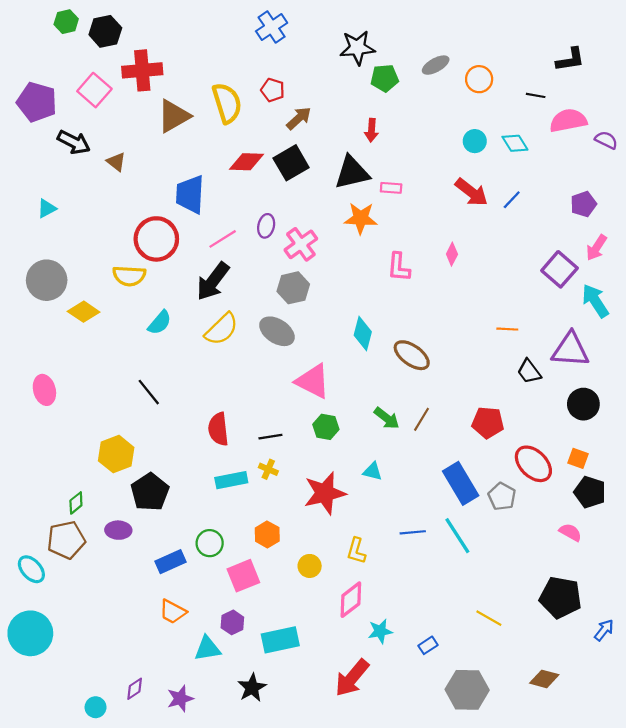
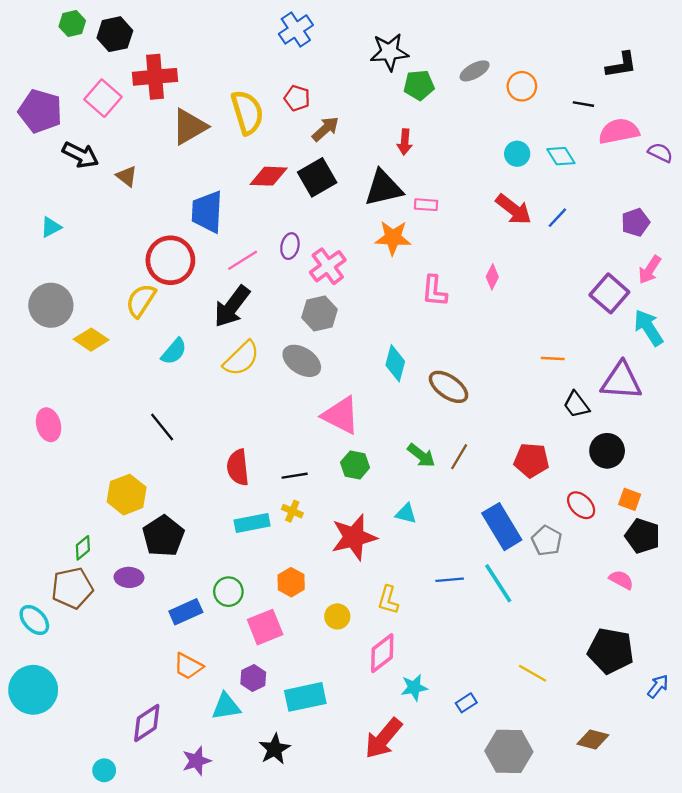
yellow semicircle: (129, 276) -> (141, 300), turned 120
black circle: (583, 404) -> (607, 451), moved
red ellipse: (533, 464) -> (581, 505), size x0.7
purple diamond: (135, 689) -> (147, 723), moved, size x1.6

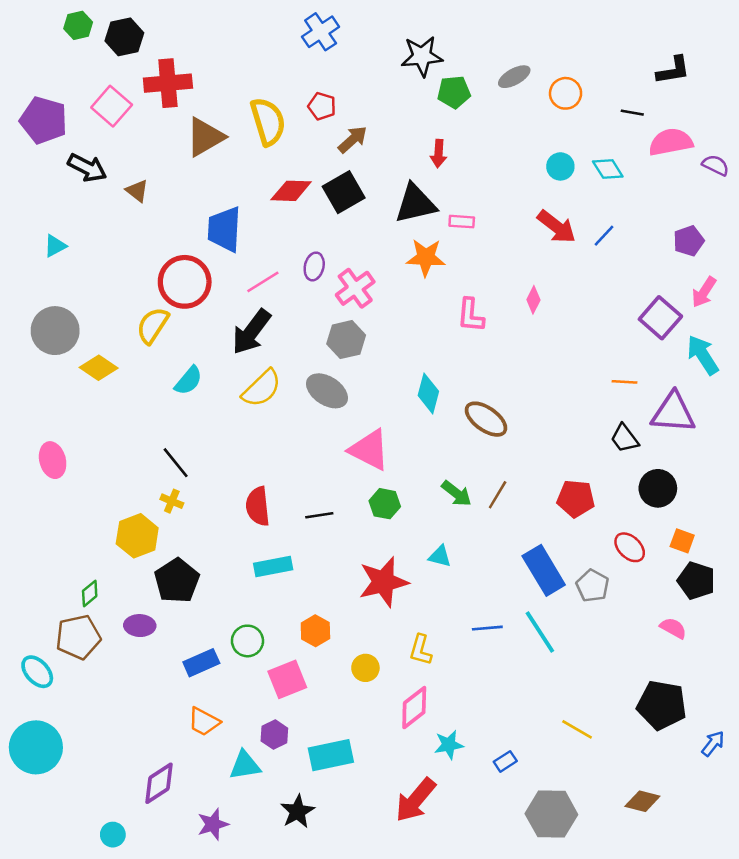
orange line: (553, 358) -> (625, 382), moved
yellow cross: (292, 511) -> (172, 501), moved

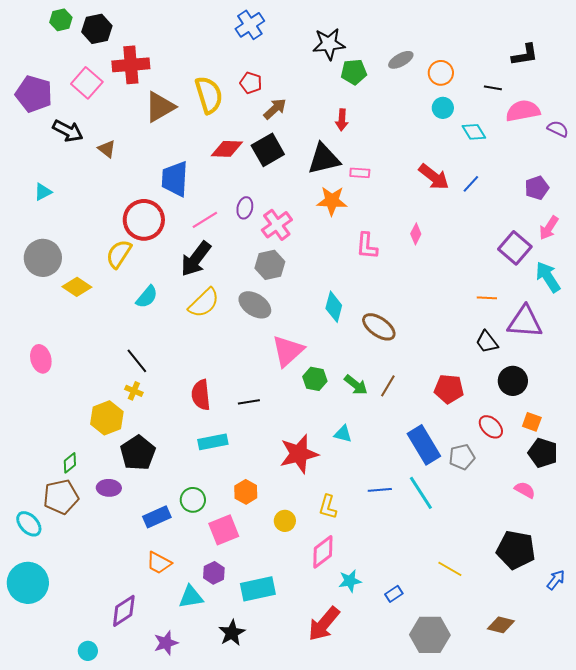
cyan circle: (560, 166) -> (443, 108), moved
pink triangle: (369, 450) -> (288, 351), turned 51
green hexagon: (385, 504) -> (315, 379), moved
gray pentagon: (592, 586) -> (462, 457), turned 30

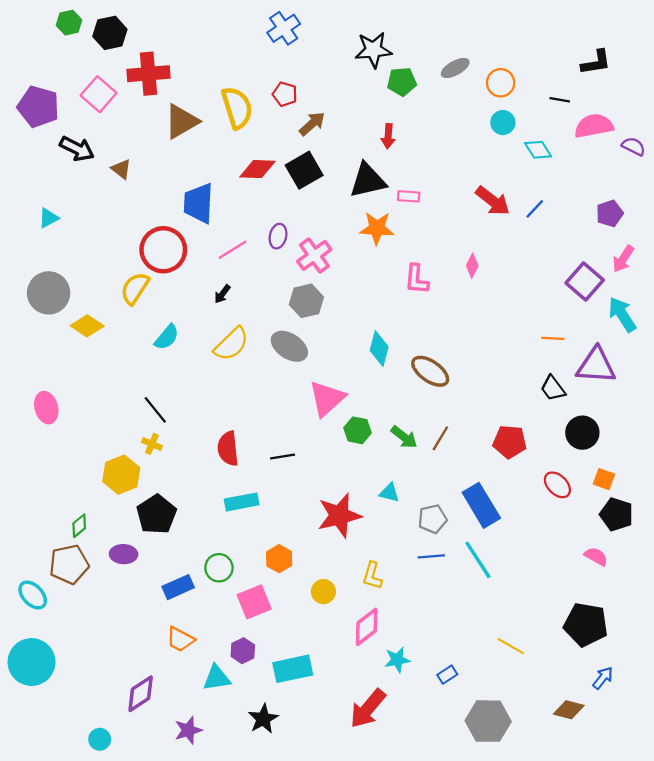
black arrow: (196, 259) -> (222, 294), size x0.5
gray pentagon: (462, 457) -> (432, 519), moved
blue arrow: (556, 580) -> (603, 678), moved

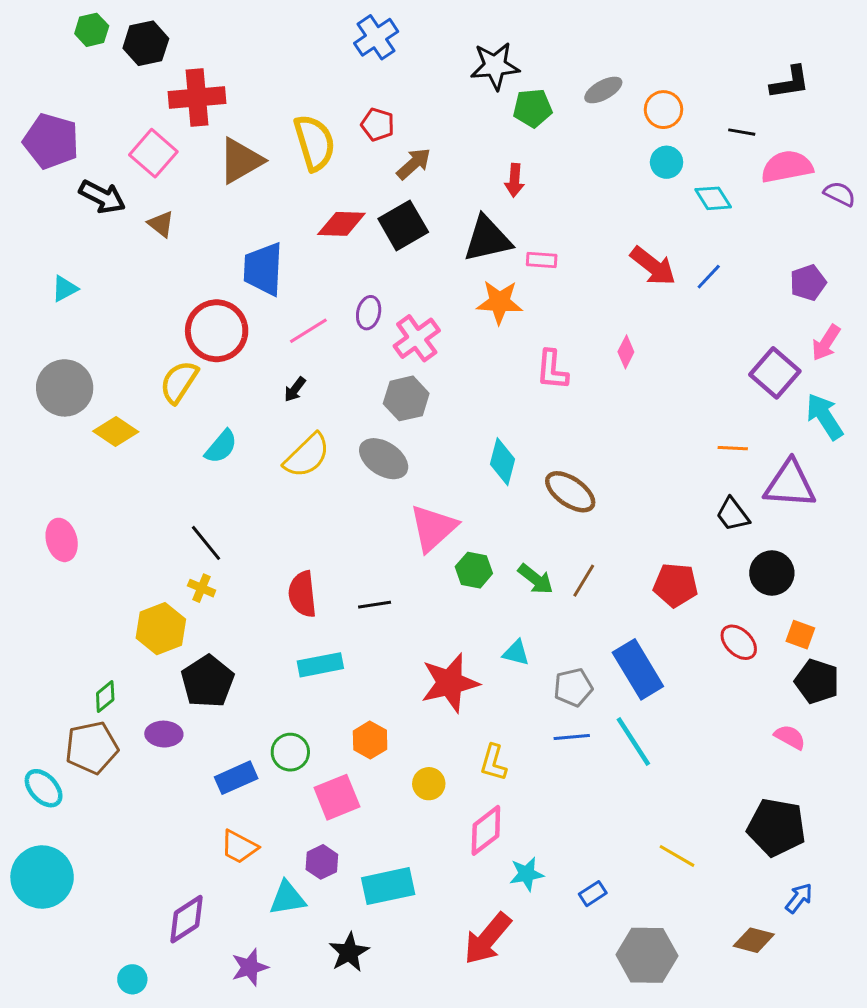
pink square: (99, 94) -> (153, 153), moved

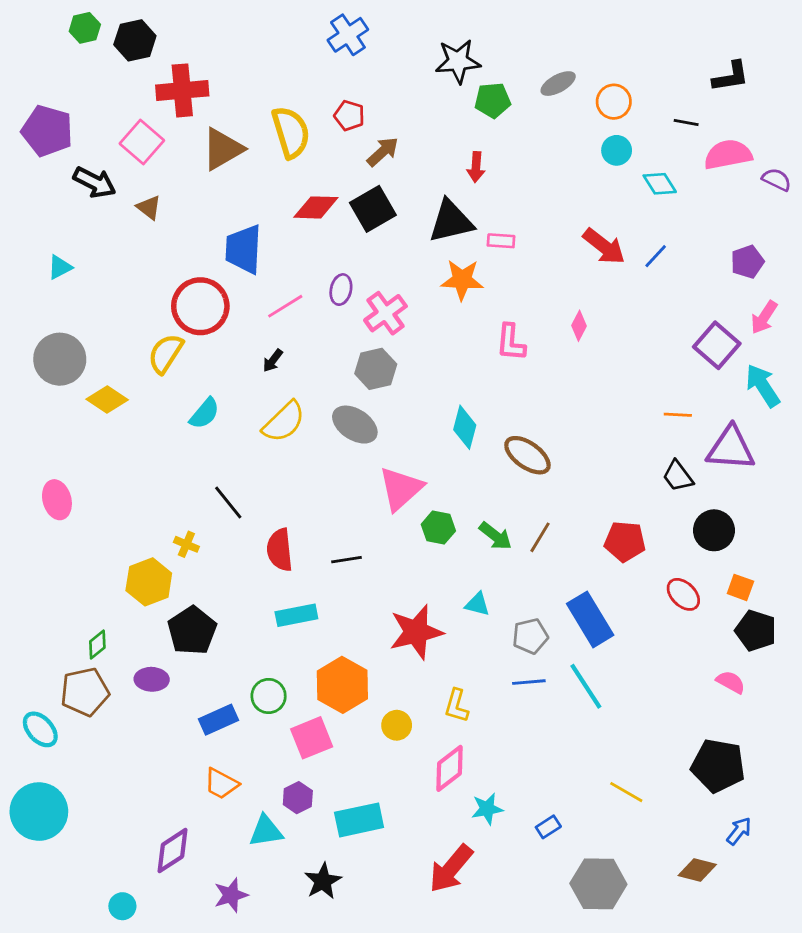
black line: (206, 543) -> (228, 503), moved
orange hexagon: (370, 740) -> (342, 685), size x1.6

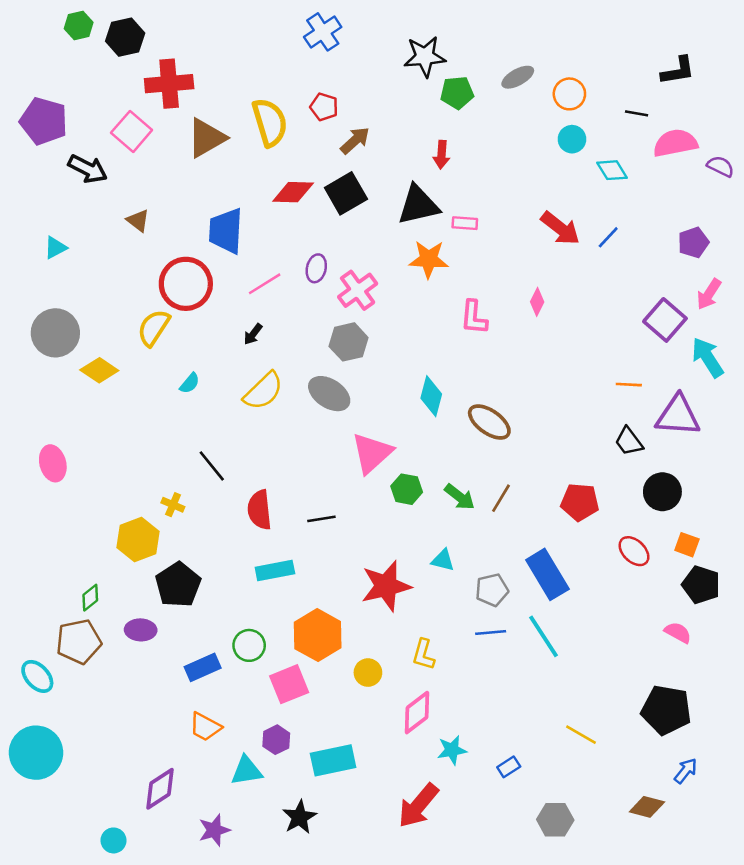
brown triangle: (149, 207) -> (138, 221), moved
cyan semicircle: (205, 413) -> (190, 383), size x0.7
gray hexagon: (598, 884) -> (555, 820), size x0.7

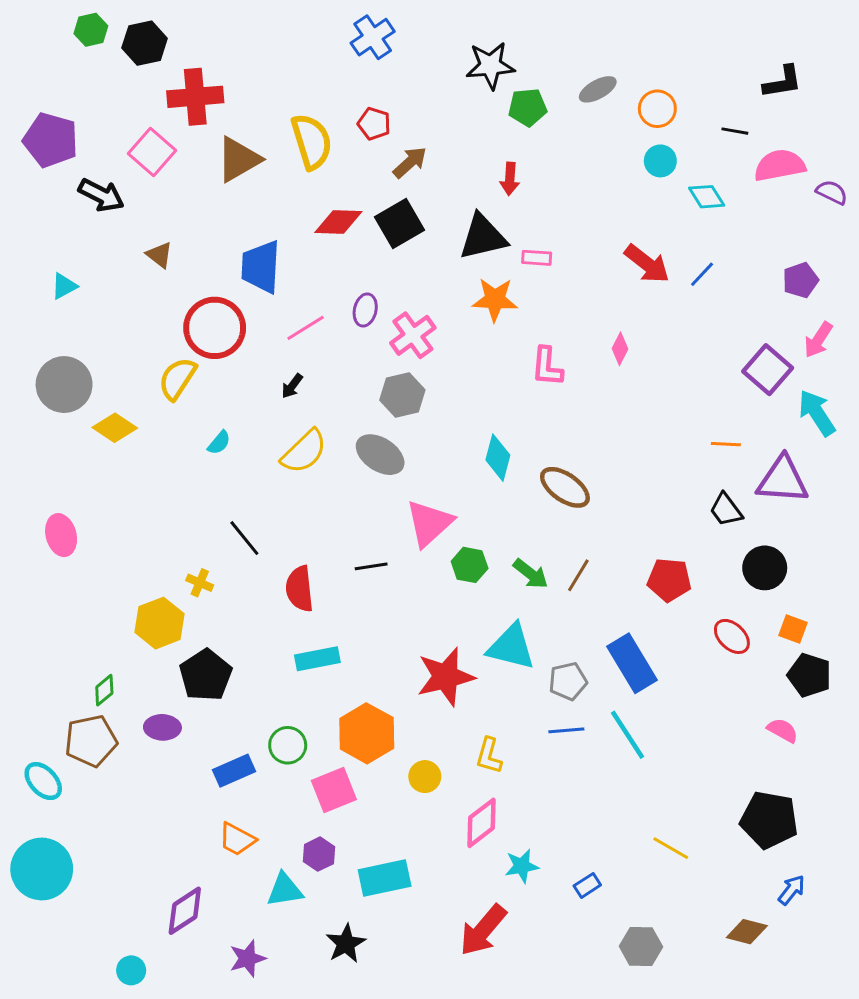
black line: (321, 519) -> (371, 566), moved
cyan triangle: (443, 560) -> (511, 647), size x1.8

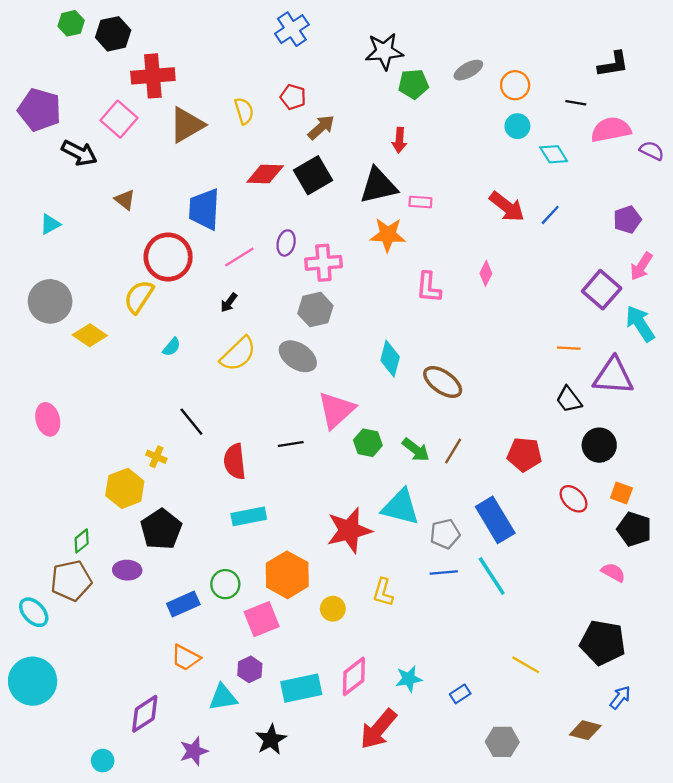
yellow semicircle: (312, 142) -> (244, 111), size x0.6
pink cross: (413, 335) -> (323, 263), turned 32
pink diamond: (481, 823) -> (354, 676), moved

